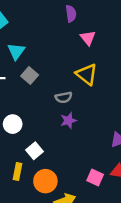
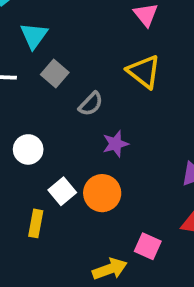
gray semicircle: (64, 97) -> (91, 104), moved, turned -35
pink square: (95, 177) -> (148, 246), moved
orange circle: (45, 181) -> (102, 193), moved

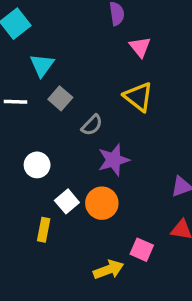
purple star: (115, 144) -> (114, 160), size x1.4

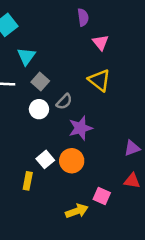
white circle: (37, 165) -> (39, 109), moved

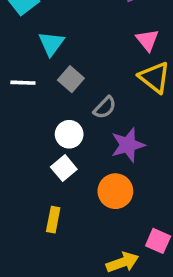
pink triangle: (101, 43) -> (147, 40), moved
white circle: (39, 109) -> (69, 134), moved
white square: (45, 159) -> (64, 168), moved

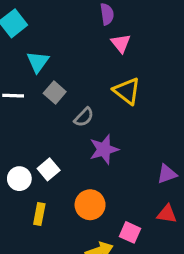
pink triangle: (147, 40) -> (121, 43), moved
white circle: (69, 134) -> (19, 179), moved
orange circle: (115, 191) -> (90, 205), moved

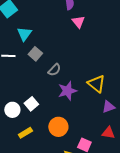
yellow triangle: (127, 91) -> (96, 84), moved
yellow rectangle: (39, 214) -> (25, 133), turned 48

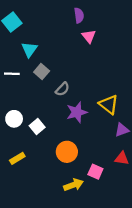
white circle: (12, 110) -> (14, 119), moved
yellow rectangle: (25, 133) -> (17, 158), moved

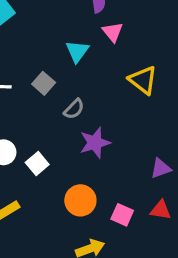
cyan triangle: (29, 50) -> (77, 51), moved
yellow triangle: (109, 105) -> (143, 80), moved
pink square: (95, 172) -> (122, 215), moved

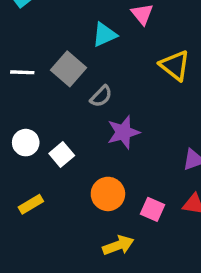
cyan triangle: (77, 51) -> (105, 35), turned 30
gray square: (44, 83) -> (69, 69), size x1.4

